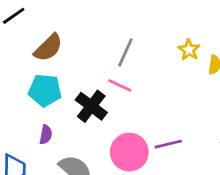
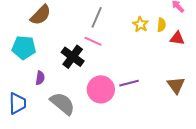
yellow star: (189, 50) -> (140, 24), moved
cyan pentagon: (45, 90) -> (24, 48), moved

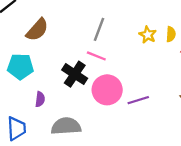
pink circle: (101, 89) -> (107, 90), moved
gray semicircle: (62, 104) -> (66, 126), turned -40

